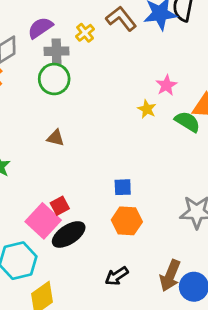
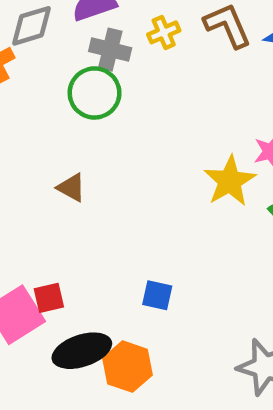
yellow star: (147, 109) -> (230, 181), size x1.6
orange hexagon: (127, 221) -> (128, 367), moved
black ellipse: (69, 234) -> (82, 351), moved

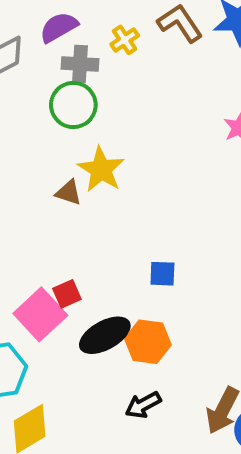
yellow star: (230, 181) -> (101, 169), moved

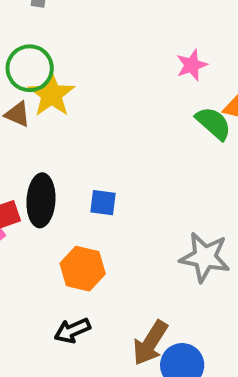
green circle: (73, 105) -> (30, 68), moved
black ellipse: (105, 335) -> (41, 200), moved, turned -63

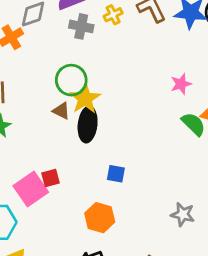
black ellipse: (41, 200) -> (88, 125), moved
gray star: (205, 257) -> (183, 214), size x0.7

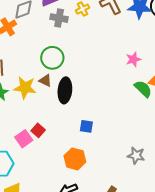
yellow star: (85, 99) -> (25, 88), moved, turned -30
red square: (50, 178) -> (38, 130), turned -32
pink square: (31, 189) -> (24, 139), size x0.7

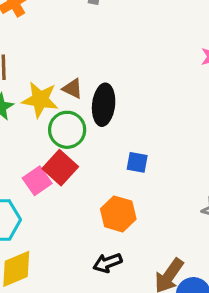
green circle: (52, 58) -> (67, 130), moved
red square: (38, 130) -> (60, 168), size x1.5

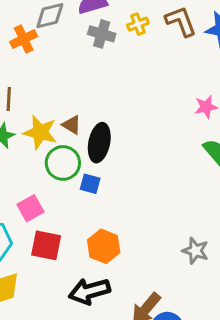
blue square: (137, 162) -> (90, 184), moved
red square: (60, 168) -> (46, 245), moved, turned -36
black arrow: (108, 263) -> (89, 291), size x1.5

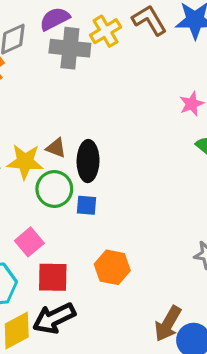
yellow cross: (138, 24) -> (106, 31), size x1.4
gray cross: (102, 34) -> (70, 48), size x1.4
black arrow: (89, 291) -> (54, 318), moved

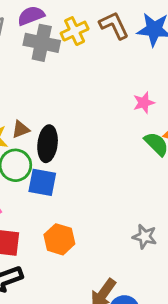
brown triangle: (56, 148) -> (21, 129), turned -48
blue square: (86, 205) -> (42, 182), size x1.5

